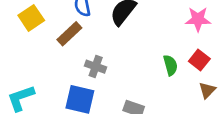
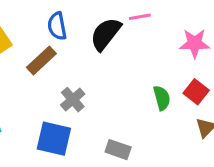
gray cross: (96, 67) -> (73, 100), turned 30

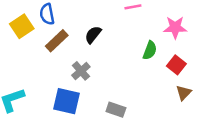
blue semicircle: (57, 26) -> (47, 14), moved
black semicircle: (106, 34) -> (93, 35), moved, size x0.7
green semicircle: (162, 98) -> (150, 50), moved, turned 36

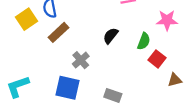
black semicircle: (93, 35) -> (111, 36), moved
red square: (176, 65) -> (157, 59), moved
brown triangle: (184, 93) -> (175, 80), turned 32

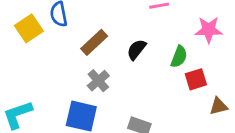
brown rectangle: (59, 32) -> (94, 42), moved
red square: (157, 59) -> (196, 79), turned 35

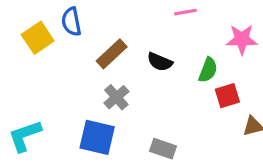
black semicircle: (136, 50) -> (160, 62), turned -105

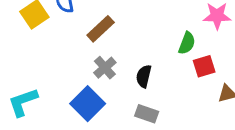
black semicircle: (160, 62) -> (144, 76), moved, turned 80
blue square: (97, 137) -> (88, 104), turned 32

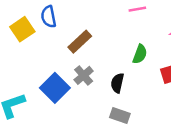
green semicircle: (187, 43) -> (140, 54), moved
blue square: (88, 104) -> (55, 88), moved

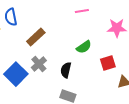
green semicircle: (140, 54) -> (84, 47), turned 35

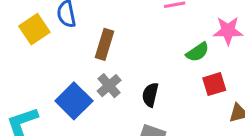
brown rectangle: (36, 37) -> (104, 44), turned -30
green semicircle: (84, 47) -> (197, 52), moved

